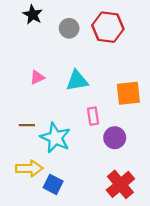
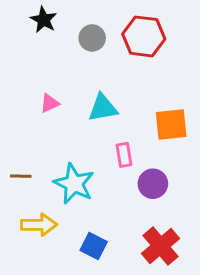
brown line: (27, 125) -> (21, 176), moved
blue square: (53, 184) -> (94, 246), moved

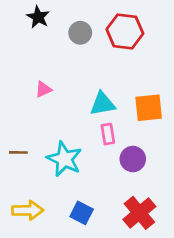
cyan triangle: (103, 108) -> (103, 104), moved
yellow arrow: (39, 225) -> (28, 210), moved

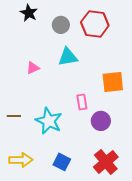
cyan triangle: (103, 104) -> (68, 57), moved

